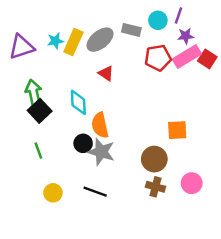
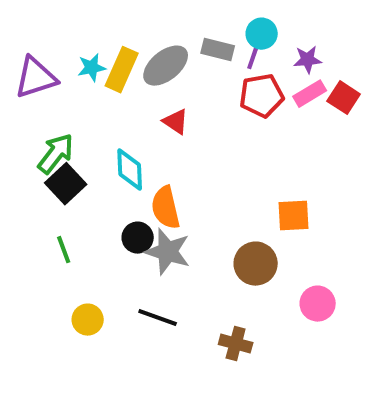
purple line: (178, 15) -> (254, 56), moved
pink rectangle: (187, 56) -> (310, 94), size x0.7
green arrow: (34, 93) -> (56, 154), turned 50
brown cross: (155, 187) -> (236, 344), moved

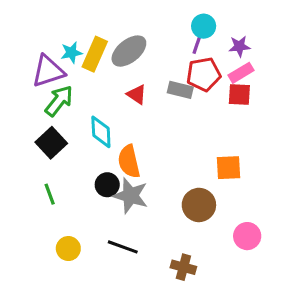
gray rectangle: (218, 50) -> (180, 90), moved
purple triangle: (36, 78) -> (48, 71), moved
red square: (344, 98) -> (239, 95), moved, turned -30
green arrow: (56, 154) -> (59, 101), moved

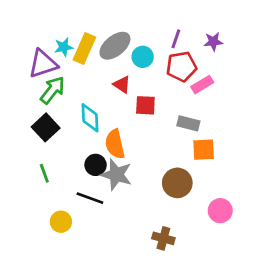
cyan circle: (204, 26) -> (143, 57), moved
pink rectangle: (241, 73) -> (202, 85), moved
gray rectangle: (180, 90) -> (188, 123), moved
red square: (239, 95) -> (145, 105), moved
black line: (123, 247) -> (90, 198), moved

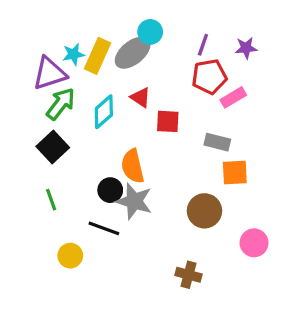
cyan circle: (143, 57) -> (150, 32), moved
cyan diamond: (90, 118) -> (104, 112), moved, turned 52

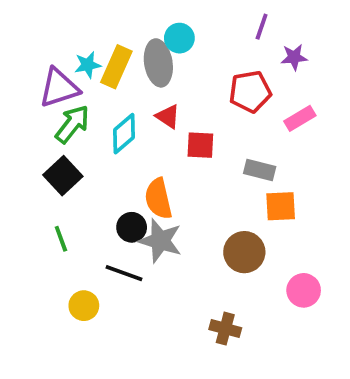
purple line: (203, 45) -> (262, 27), moved
gray ellipse: (133, 53) -> (158, 63), turned -60
pink rectangle: (233, 97) -> (300, 118), moved

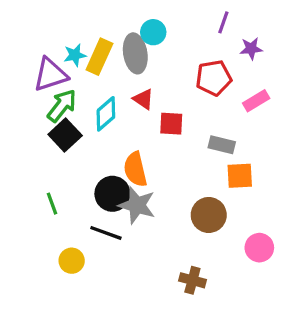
black square: (63, 176) -> (65, 135), moved
black circle: (132, 227) -> (112, 194), size x1.4

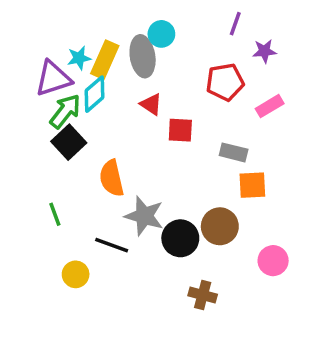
cyan diamond: (106, 114) -> (94, 94), moved
orange semicircle: (135, 169) -> (112, 178), moved
black circle: (112, 194) -> (180, 238), moved

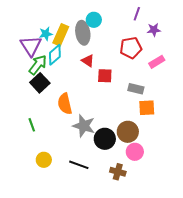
purple triangle: (53, 79) -> (31, 46), turned -45
black line: (112, 245) -> (79, 165), moved
pink circle: (273, 261) -> (135, 152), moved

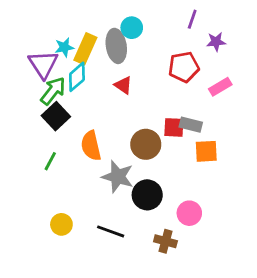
red square: (105, 76) -> (174, 127), moved
green line: (32, 125) -> (50, 161), moved, turned 48
brown circle: (128, 132) -> (146, 144), moved

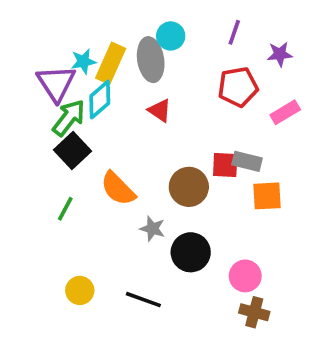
purple line: (192, 19) -> (234, 32), moved
orange semicircle: (91, 146) -> (118, 189), turned -32
gray star: (118, 177) -> (152, 229), size x0.6
brown cross: (165, 241) -> (254, 312), moved

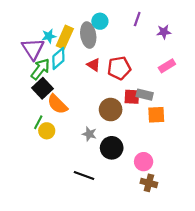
red pentagon: (238, 87) -> (119, 68), moved
orange semicircle: (118, 189) -> (57, 104), moved
yellow circle: (80, 290) -> (47, 131), moved

